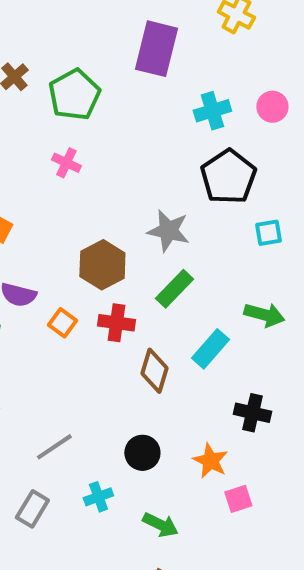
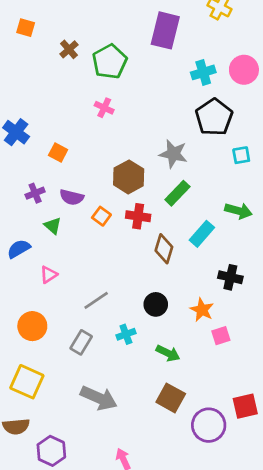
pink circle: (272, 107) -> (244, 70), size x1.4

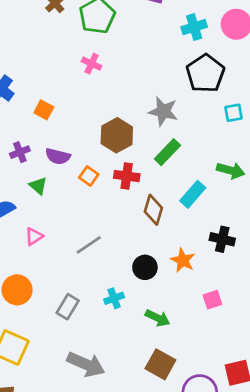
gray line: (96, 300) -> (89, 245), moved
orange star: (202, 310) -> (183, 260), moved

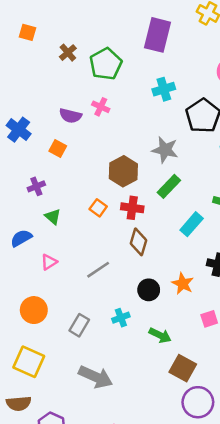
cyan cross: (194, 27) -> (164, 89), moved
purple semicircle: (58, 156) -> (70, 116), moved
brown diamond: (153, 210) -> (139, 242), moved
brown square: (160, 364) -> (183, 368), moved

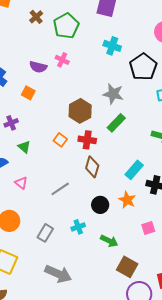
cyan cross: (164, 89) -> (112, 46), turned 36
cyan rectangle: (192, 224) -> (134, 170), moved
pink triangle: (49, 262) -> (21, 183), turned -48

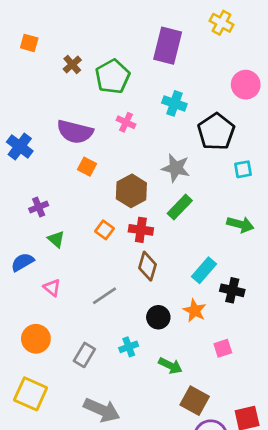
pink cross: (62, 60) -> (126, 122), moved
purple semicircle: (38, 67) -> (75, 132), size x1.5
orange square: (28, 93) -> (87, 167), moved

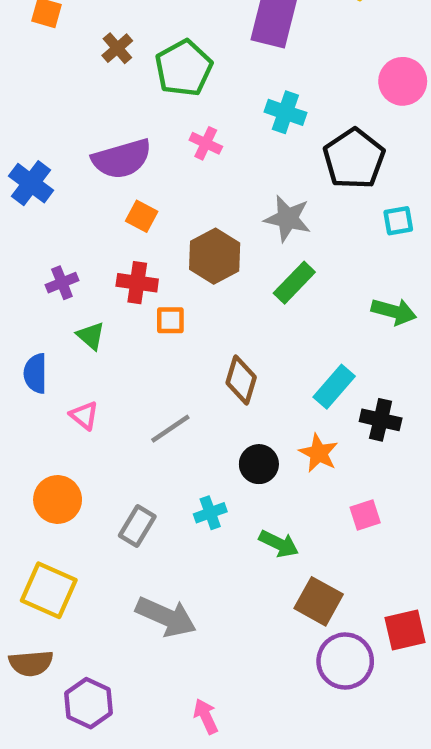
purple semicircle: (75, 132) -> (122, 159), turned -30
orange square: (105, 230) -> (170, 320), turned -36
red cross: (141, 230) -> (137, 283), moved
blue semicircle: (22, 262) -> (35, 373), turned -60

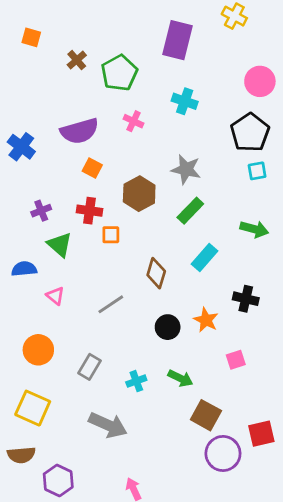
black pentagon: (354, 159) -> (250, 133), moved
green triangle: (91, 336) -> (60, 245), size x1.4
blue semicircle: (35, 373) -> (24, 269), turned 85
cyan rectangle: (334, 387) -> (205, 257), moved
cyan cross: (210, 513) -> (136, 381), moved

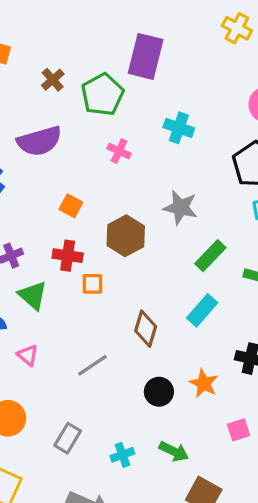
purple rectangle: (178, 40) -> (146, 56), moved
purple semicircle: (80, 131) -> (39, 141), moved
green rectangle: (190, 211) -> (210, 256), moved

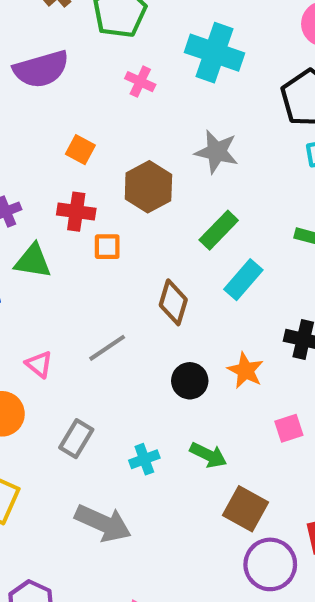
cyan cross: (179, 128) -> (215, 53), size x1.5
green rectangle: (210, 256) -> (219, 230), moved
green triangle: (33, 295) -> (33, 261), turned -32
pink triangle: (28, 355) -> (39, 364), moved

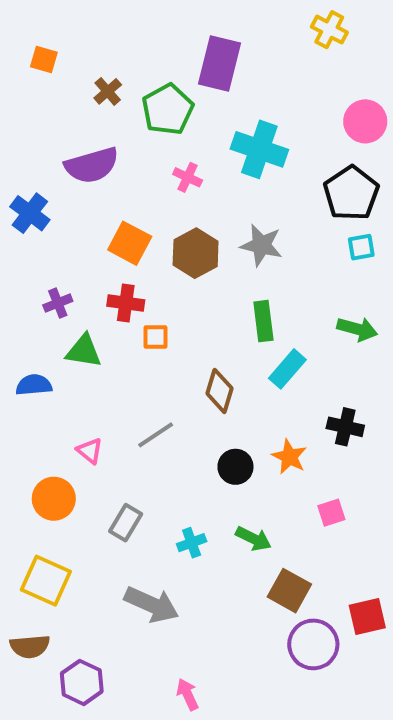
orange square: (80, 150) -> (130, 243), size x1.5
brown hexagon: (148, 187) -> (196, 253), moved
green rectangle: (219, 230) -> (263, 321), turned -51

